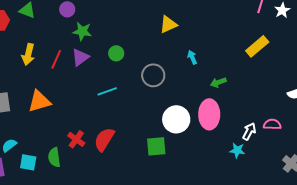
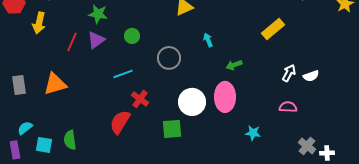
yellow arrow: (28, 54) -> (39, 23), moved
white arrow: (249, 131) -> (289, 73), moved
red cross: (76, 139) -> (140, 99), moved

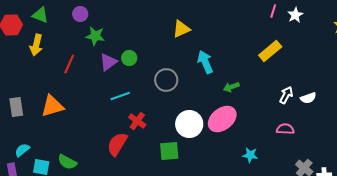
purple triangle: (96, 40) -> (108, 62), moved
cyan arrow: (208, 40) -> (205, 62), size x1.6
pink ellipse: (225, 97) -> (222, 119), turned 52
green semicircle: (70, 140) -> (67, 162), turned -54

